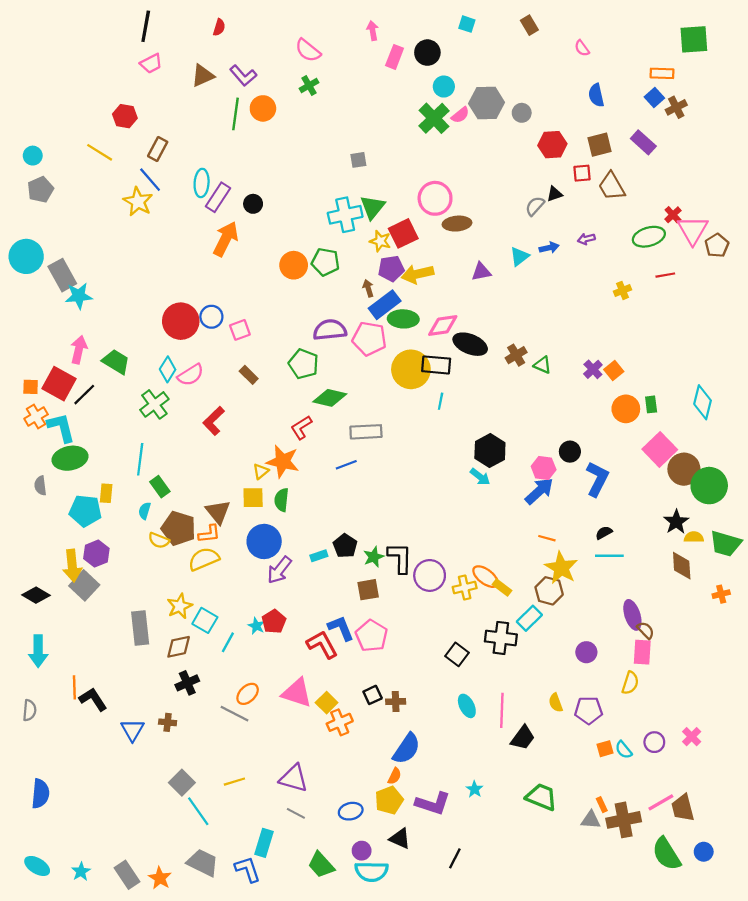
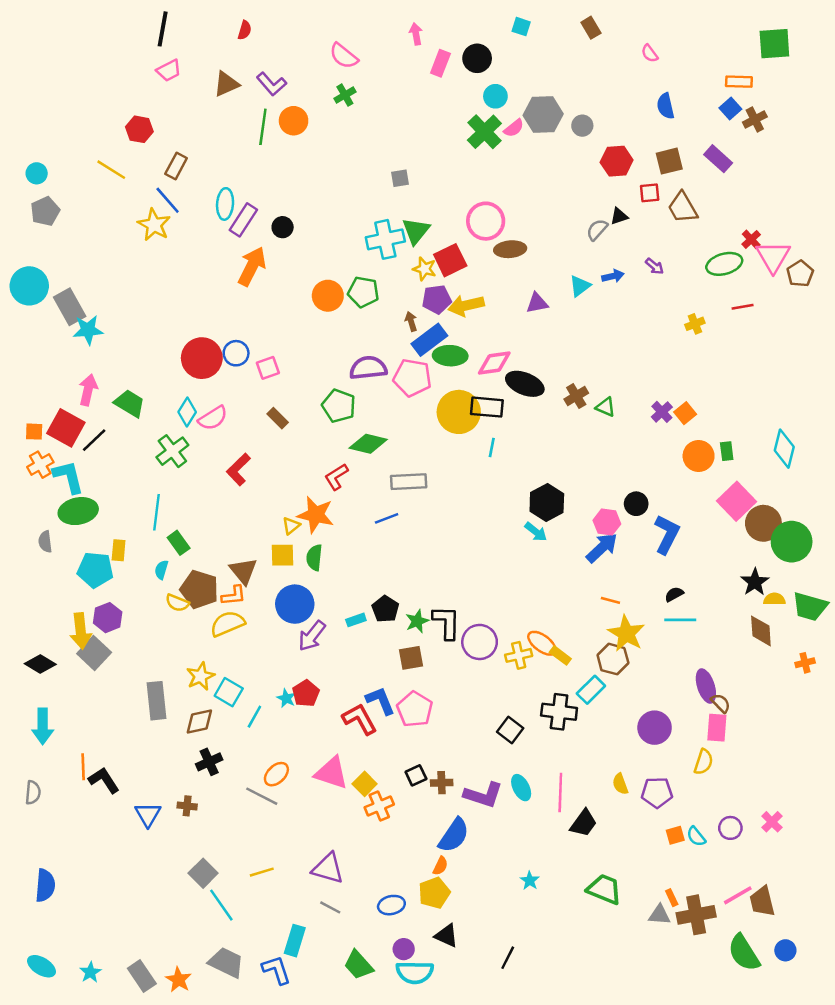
purple arrow: (586, 239) -> (655, 266), turned -126
purple circle: (586, 652) -> (655, 728), size x1.4
purple L-shape: (433, 803) -> (483, 795), moved

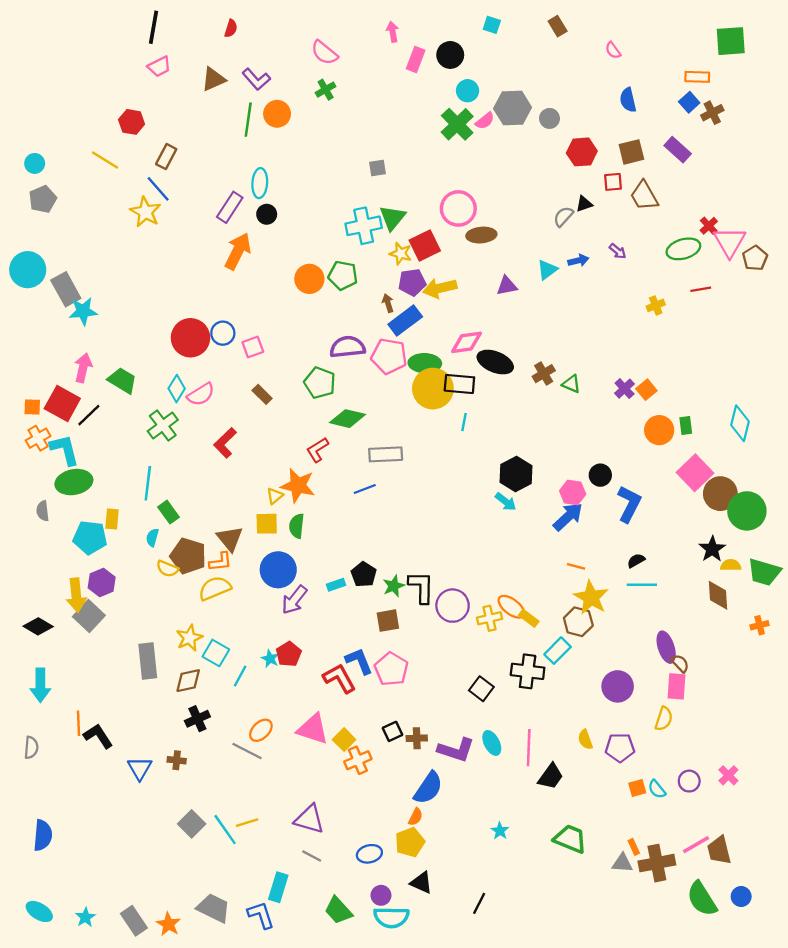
cyan ellipse: (225, 204) -> (260, 183), moved
green ellipse: (450, 356) -> (425, 363), moved
cyan line: (221, 905) -> (225, 830), moved

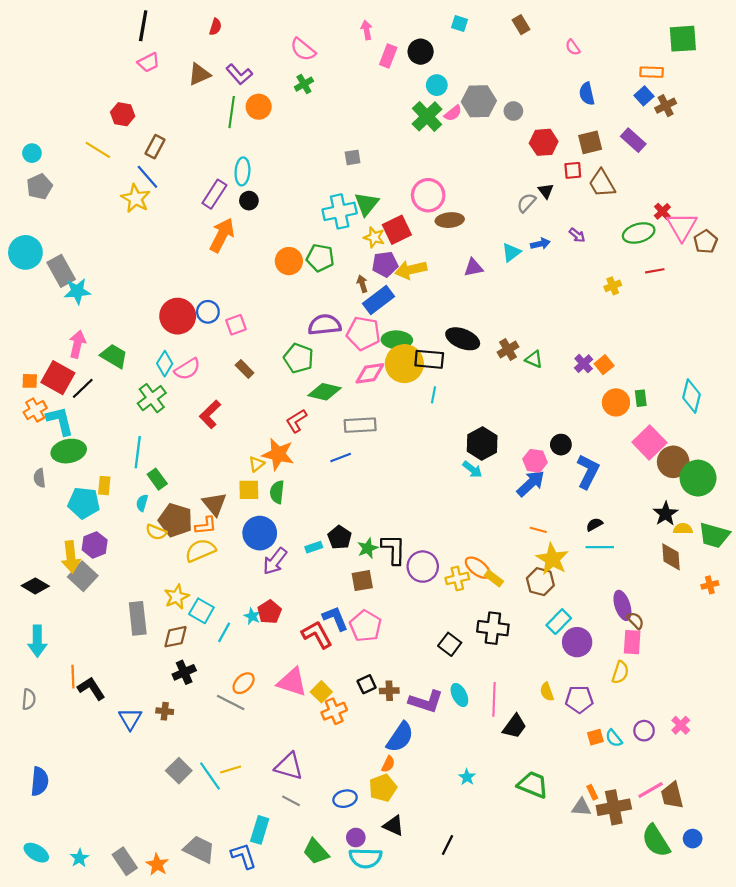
black triangle: (584, 204) -> (546, 191), turned -49
pink diamond: (466, 342) -> (370, 373), moved
cyan rectangle: (558, 651) -> (559, 622), moved

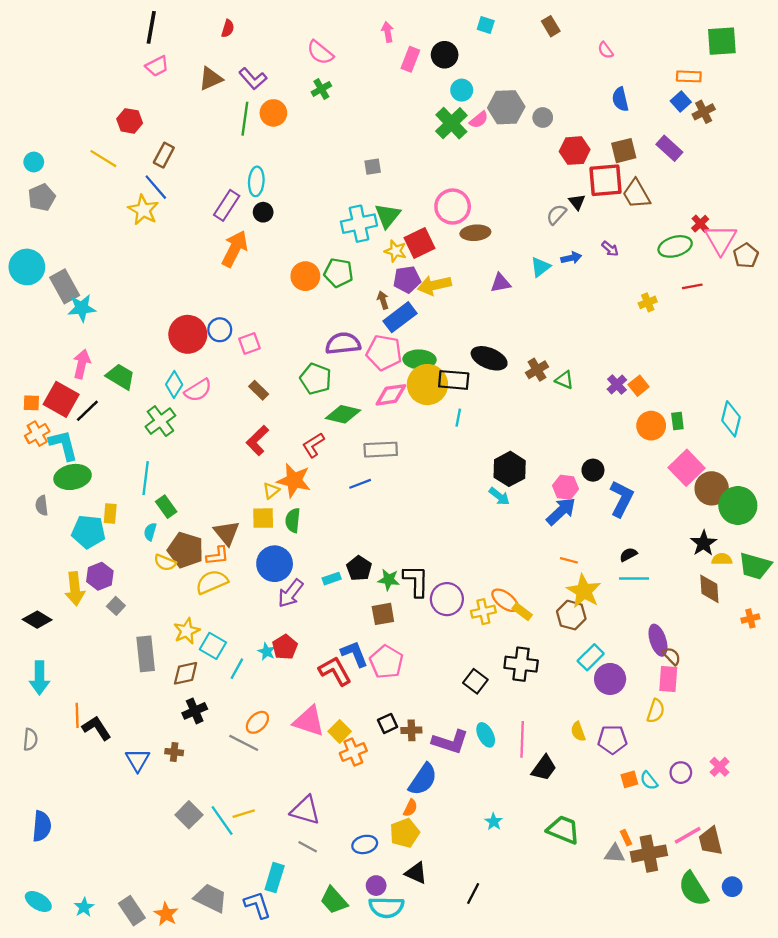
red square: (573, 170) -> (605, 180), size x1.8
red L-shape: (210, 414) -> (257, 440), moved
green star: (368, 548) -> (389, 580), turned 30
gray square: (83, 576) -> (116, 606), moved, size x0.6

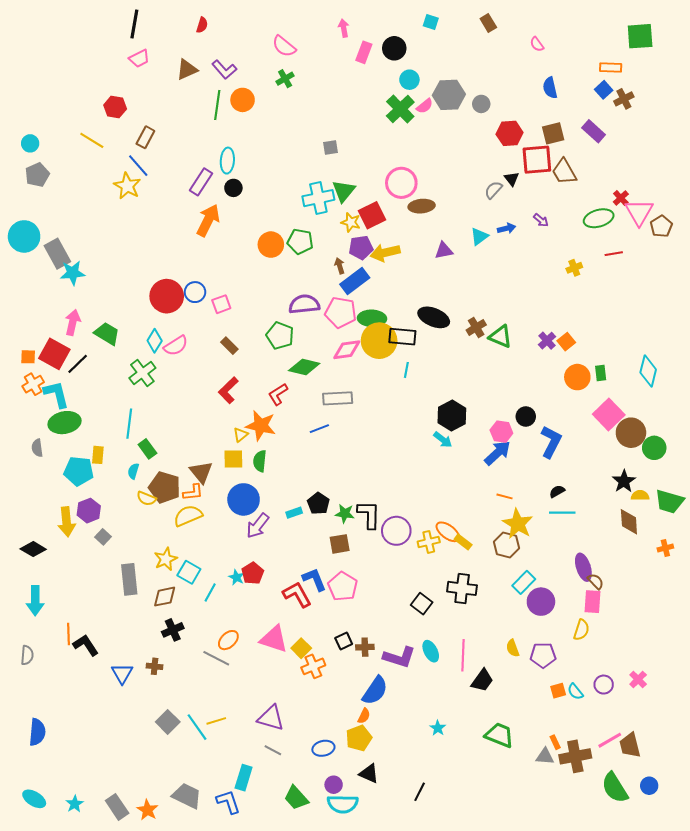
green triangle: (564, 380) -> (500, 337), size x1.4
green circle: (738, 506) -> (654, 448), size x0.7

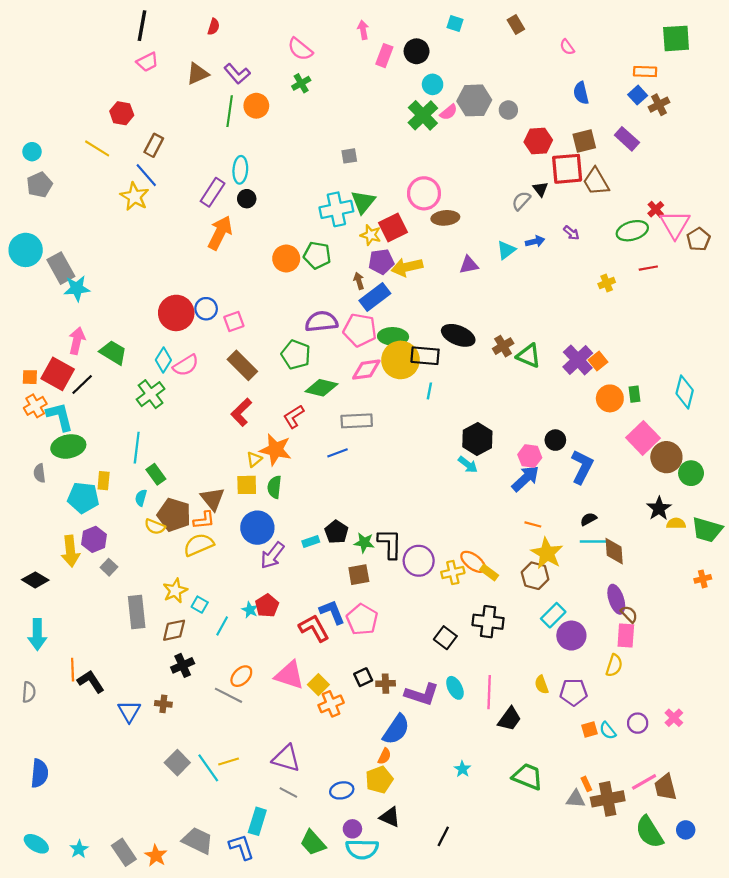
purple cross: (547, 341) -> (578, 360), size x1.6
brown rectangle: (229, 346) -> (242, 365), size x1.6
brown diamond: (629, 522) -> (614, 551), moved
cyan square: (189, 572) -> (200, 605), size x0.7

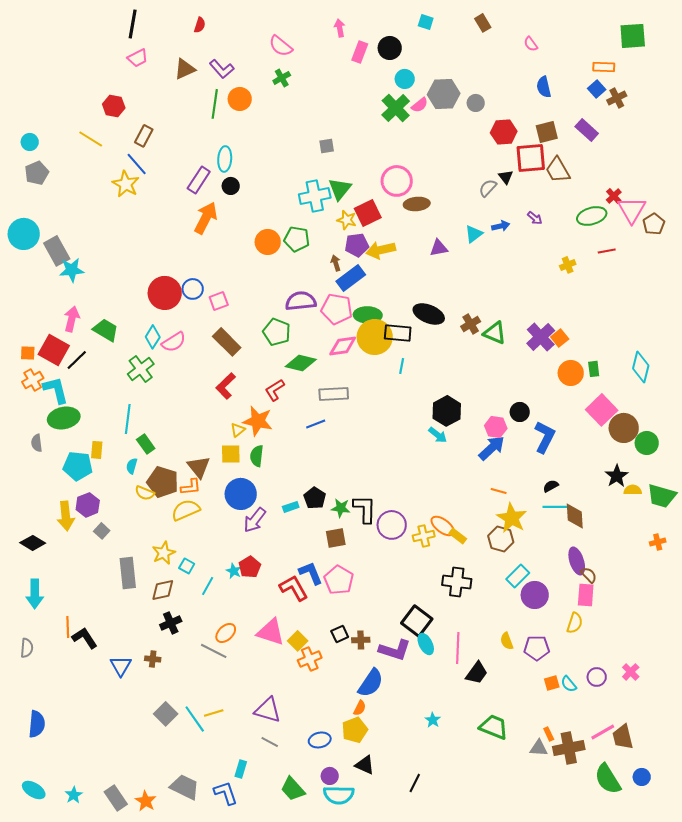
black square: (445, 638) -> (417, 621), moved, size x1.4
cyan rectangle: (257, 821) -> (241, 769), size x0.7

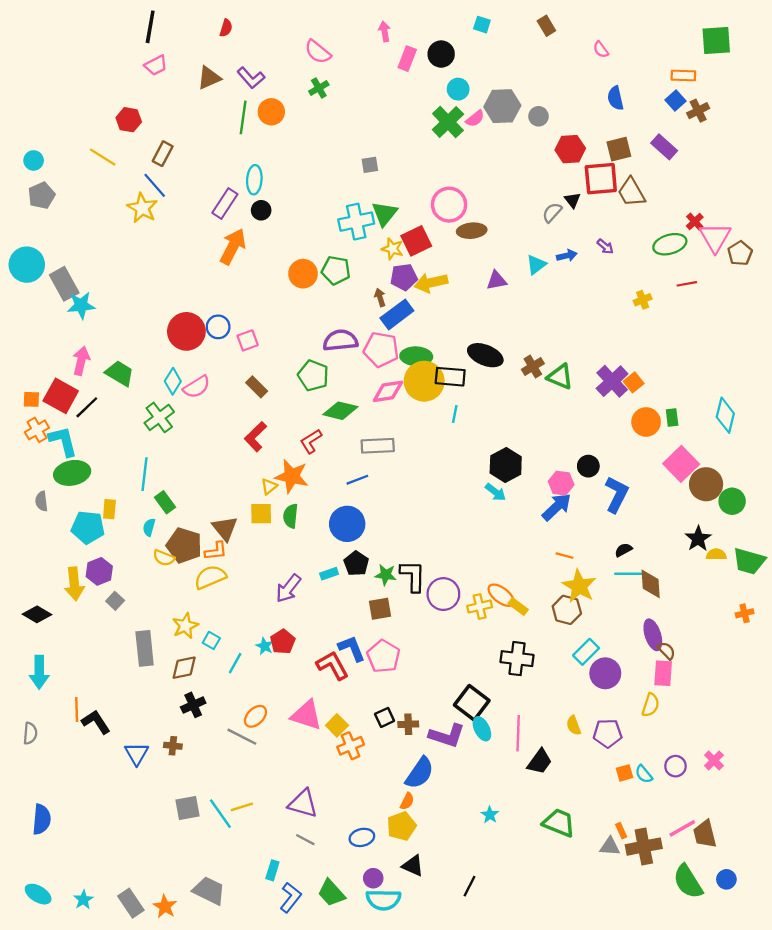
brown rectangle: (227, 342) -> (257, 387), size x0.7
blue circle: (241, 494) -> (347, 524), moved
gray square: (166, 714) -> (188, 808), turned 35
blue L-shape: (226, 793) -> (291, 897), moved, turned 56

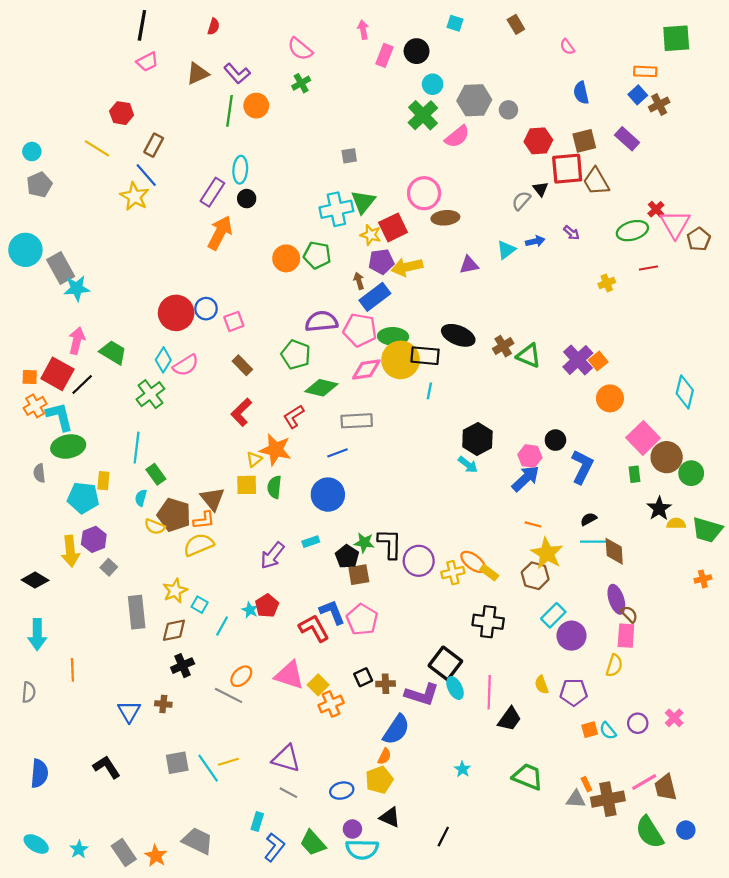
pink semicircle: (475, 119) -> (457, 137), moved, size x1.4
green rectangle: (672, 417) -> (635, 474), moved
black pentagon: (356, 563) -> (347, 557), moved
black L-shape: (96, 722) -> (107, 767), moved

